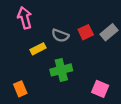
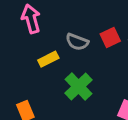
green cross: (61, 70) -> (79, 86), turned -30

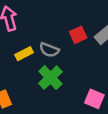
gray semicircle: (77, 42) -> (49, 50), moved

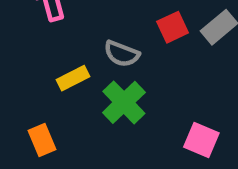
yellow rectangle: (24, 54) -> (73, 78), moved

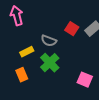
red square: (173, 27) -> (72, 29), turned -32
orange rectangle: (42, 140) -> (22, 75), moved

